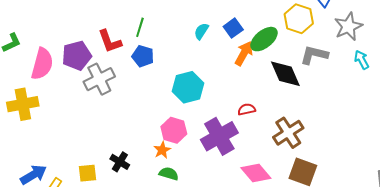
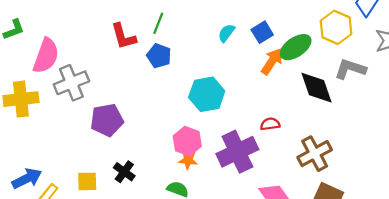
purple pentagon: (77, 56) -> (107, 120), moved
gray cross: (99, 79) -> (71, 83), moved
orange star: (162, 150) -> (188, 160), moved, turned 30

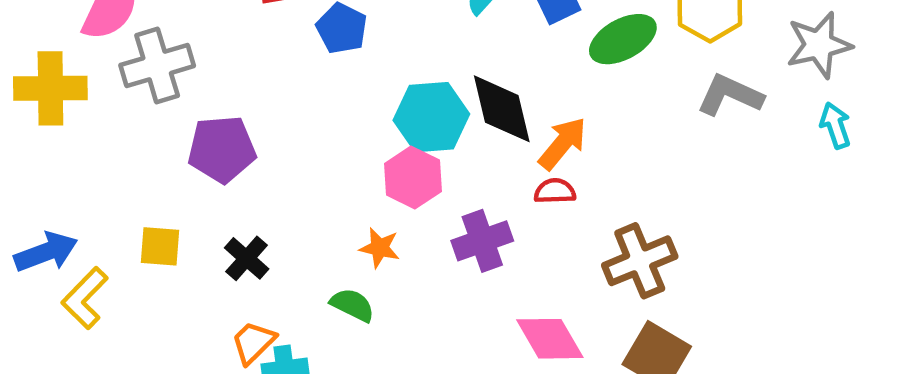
orange arrow: (272, 61) -> (563, 143), moved
black diamond: (316, 88) -> (502, 109), moved
pink hexagon: (187, 141) -> (413, 178), moved
purple cross: (237, 152) -> (482, 241), size x0.7
yellow square: (87, 181) -> (160, 246), moved

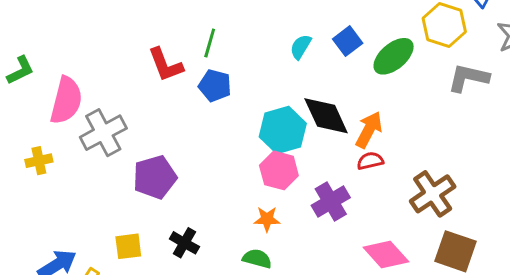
yellow cross: (50, 88) -> (39, 161), size x0.6

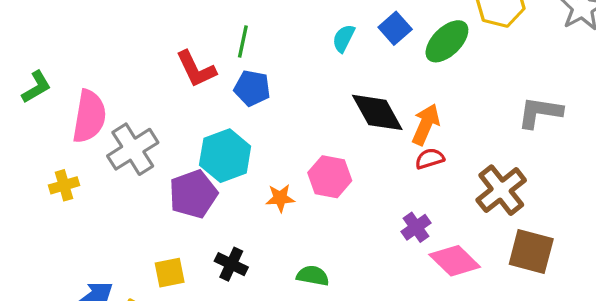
gray L-shape: (468, 78) -> (540, 112), moved
cyan hexagon: (283, 130) -> (225, 156), moved
purple cross: (331, 202) -> (416, 227), moved, size x0.7
orange star: (267, 219) -> (280, 198), moved

